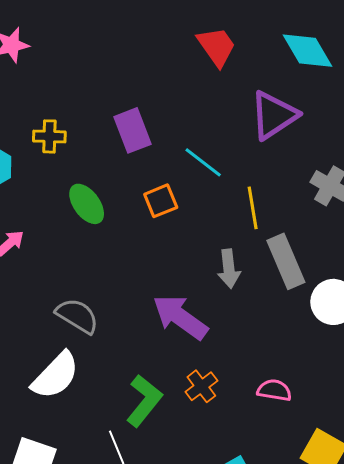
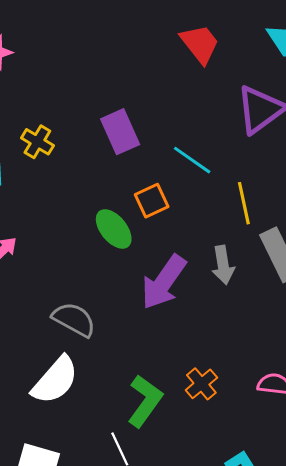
yellow cross: (49, 136) -> (37, 142), turned 32
green ellipse: (87, 204) -> (114, 229), moved
purple arrow: (180, 317) -> (164, 282), moved, turned -88

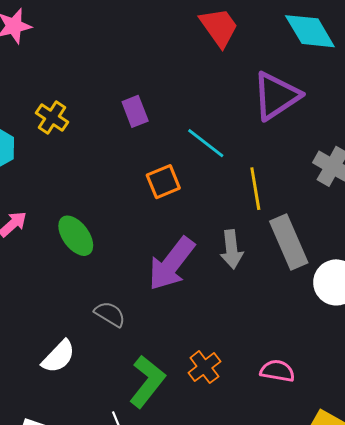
purple rectangle: (120, 132) -> (135, 111), size x0.7
green ellipse: (114, 229) -> (76, 236), moved
gray semicircle: (74, 320) -> (110, 314), moved, size x0.7
white semicircle: (55, 380) -> (58, 357), size x0.7

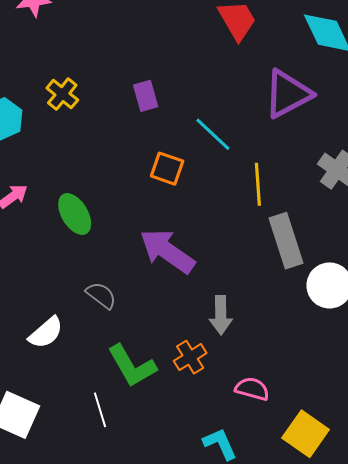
orange square: (163, 182) -> (167, 169), turned 36
gray arrow: (232, 249) -> (221, 315), moved
purple arrow: (171, 264) -> (167, 251), turned 82
pink semicircle: (277, 371) -> (252, 389), moved
green L-shape: (147, 381) -> (132, 366), turned 106

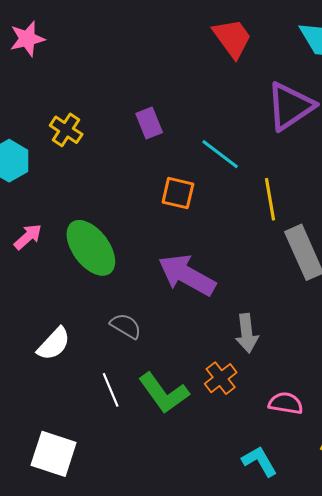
green ellipse: (75, 214) -> (91, 248), size x1.4
white semicircle: (46, 333) -> (54, 344), moved
white line: (100, 410) -> (111, 390), moved

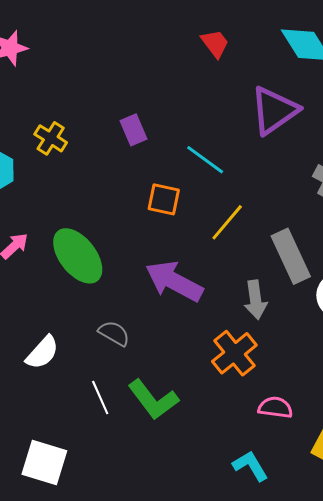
red trapezoid: (232, 38) -> (215, 43), size x0.7
yellow line: (270, 199) -> (227, 222), moved, turned 51
gray arrow: (247, 333) -> (256, 300), moved
orange cross: (221, 378) -> (234, 353), moved, size x1.4

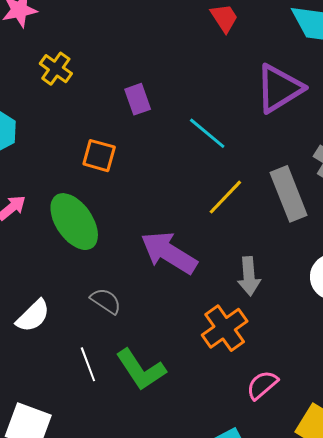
yellow cross: (51, 138) -> (56, 69), moved
orange square: (164, 199) -> (99, 156), moved
gray rectangle: (291, 256) -> (289, 194), moved
pink semicircle: (275, 407) -> (262, 385), turned -52

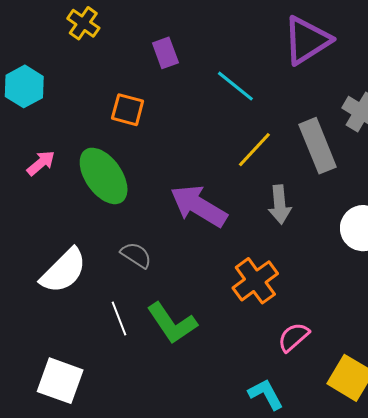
gray arrow: (249, 276) -> (280, 205), moved
white semicircle: (33, 316) -> (64, 271), size x1.4

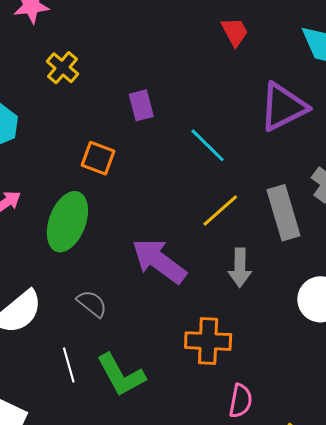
green ellipse: (104, 176) -> (67, 222), turned 50
orange cross: (255, 281) -> (208, 341), turned 33
pink semicircle: (294, 337) -> (241, 401), turned 136

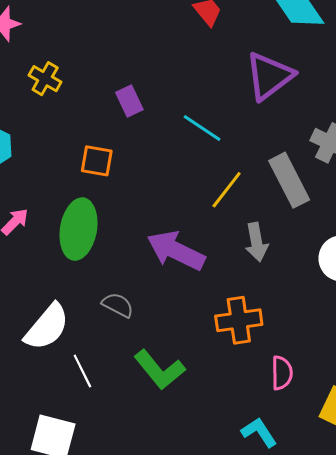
white line: (69, 365) -> (82, 371), moved

